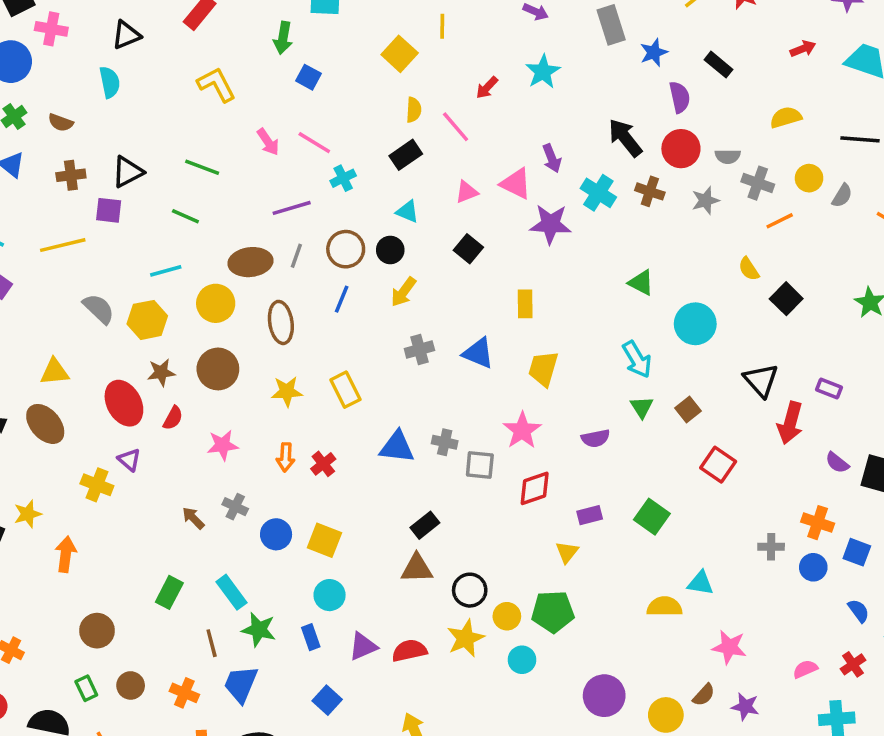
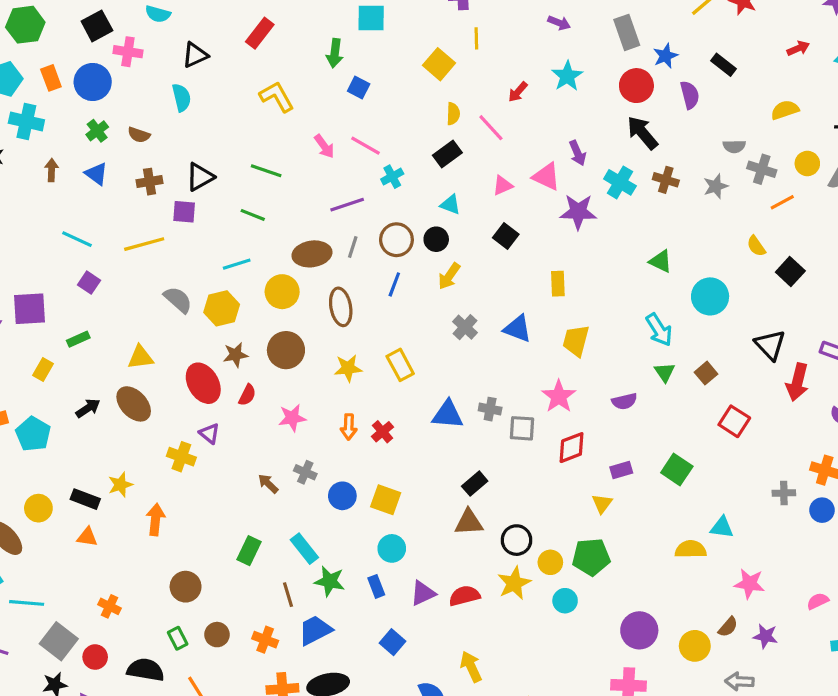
red circle: (681, 149) -> (636, 86), moved
gray cross: (419, 350) -> (465, 327), turned -30
blue trapezoid: (241, 684) -> (315, 630), turned 42

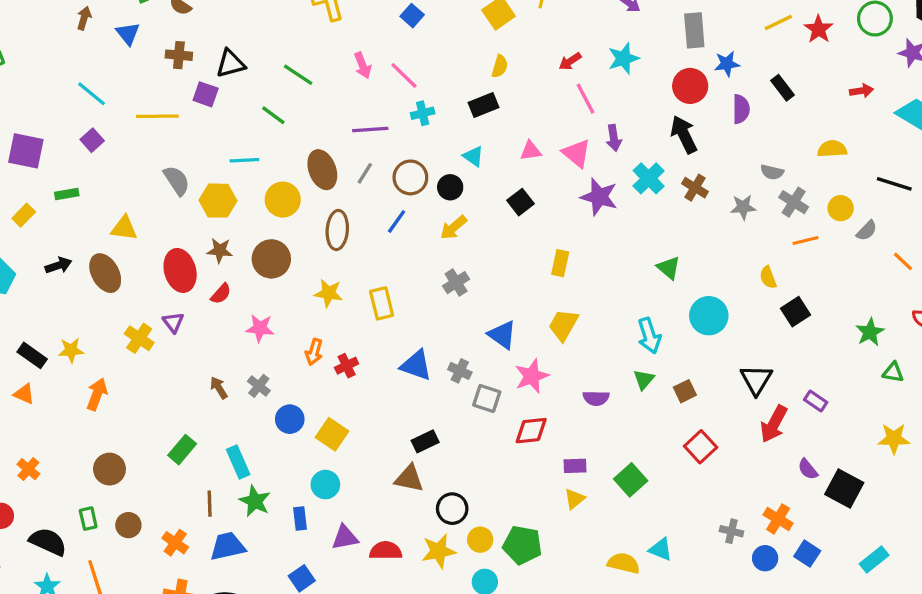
pink line: (491, 128) -> (585, 99), moved
brown ellipse: (312, 254) -> (322, 170), turned 63
blue triangle: (518, 329) -> (502, 335), moved
yellow triangle: (602, 504) -> (575, 499), moved

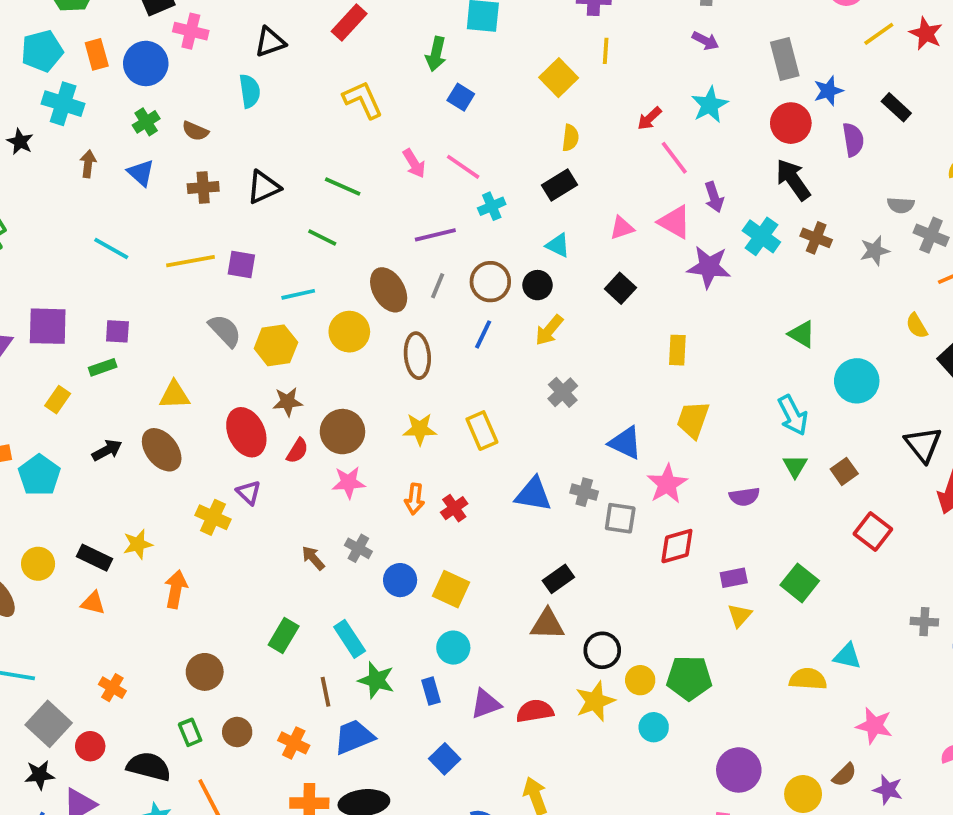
purple square: (206, 94) -> (241, 265), moved
purple square: (92, 140) -> (117, 331), moved, turned -35
brown circle: (271, 259) -> (342, 432), moved

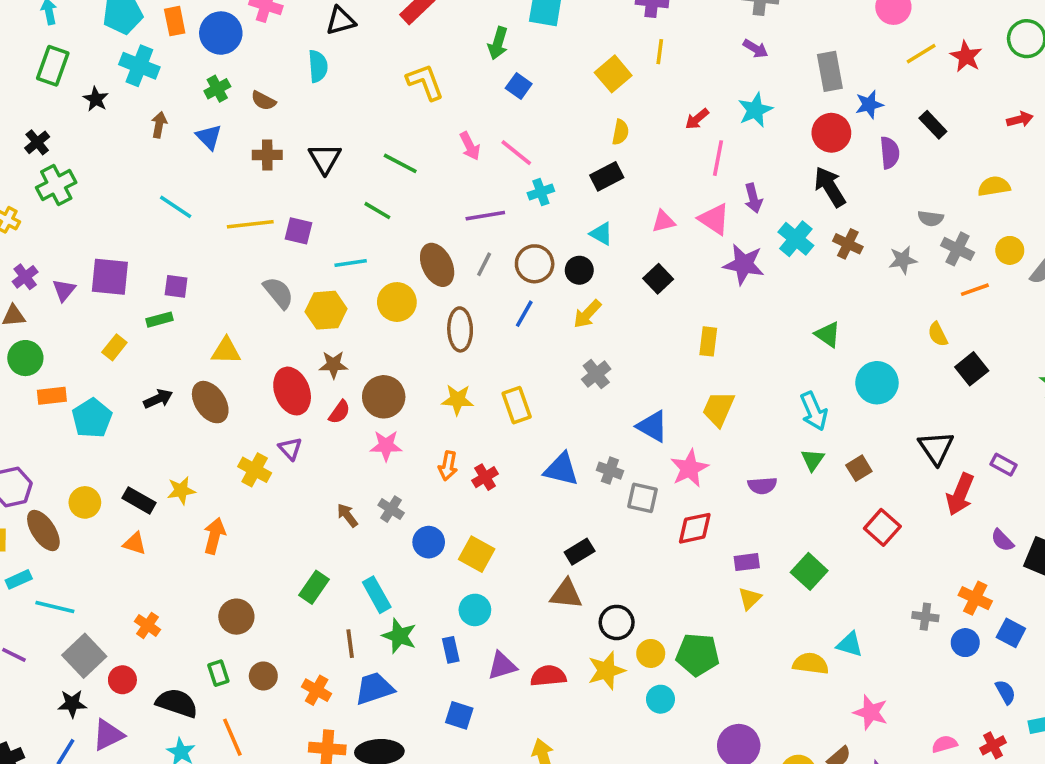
pink line: (674, 158) -> (718, 158), turned 44
black triangle: (263, 187) -> (325, 159), turned -40
blue square: (445, 759) -> (459, 715), turned -32

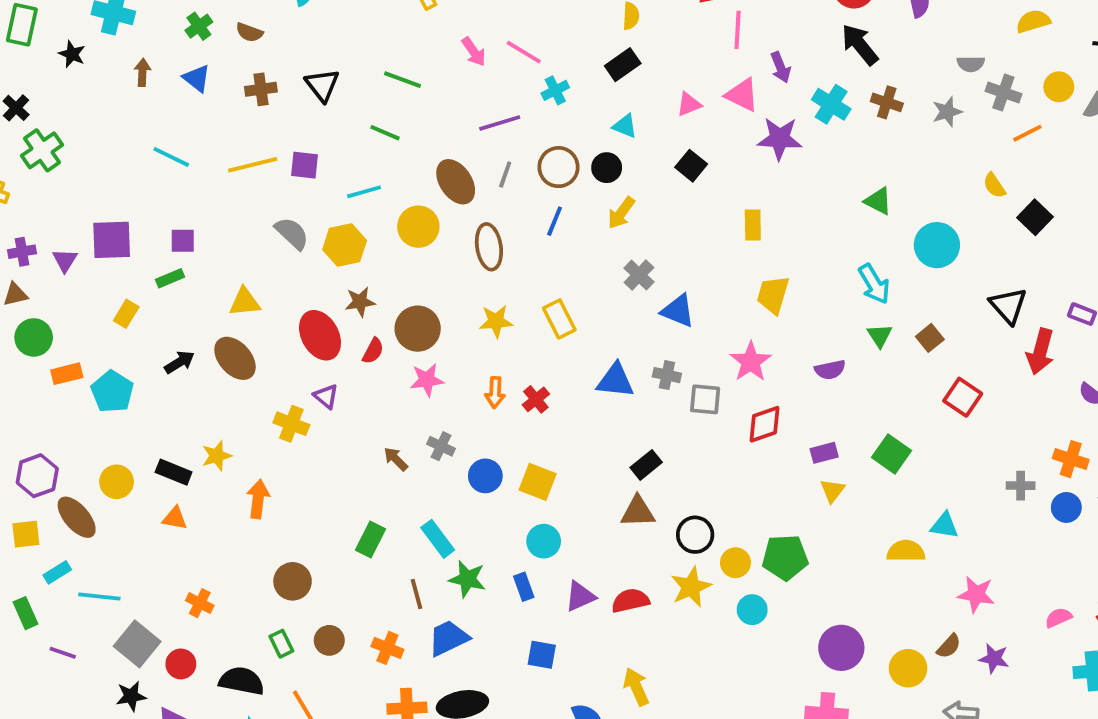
purple cross: (25, 277) -> (22, 252), turned 35
blue triangle: (652, 426) -> (678, 311), moved

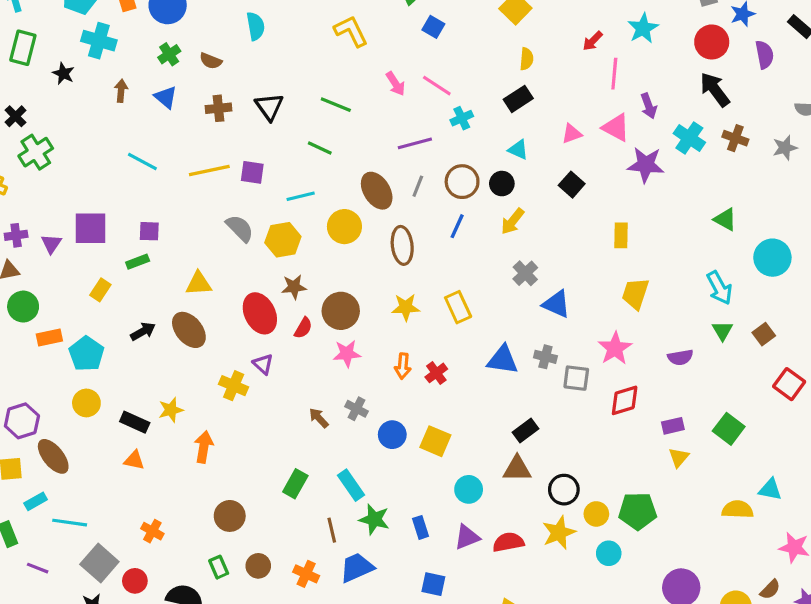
yellow circle: (117, 482) -> (86, 403), moved
cyan circle: (544, 541) -> (469, 489), moved

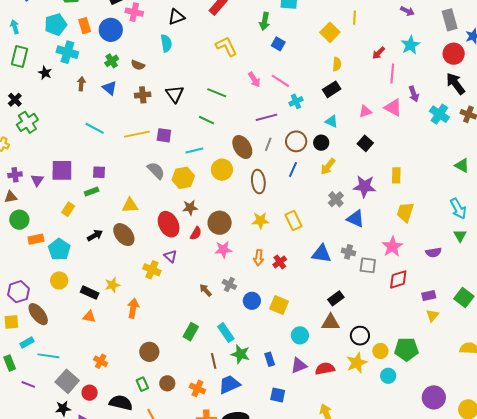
purple star: (646, 165) -> (365, 186), moved

